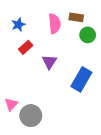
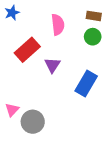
brown rectangle: (76, 17) -> (94, 16), moved
blue star: (18, 25) -> (12, 13), moved
red rectangle: (26, 47) -> (27, 50), size x1.6

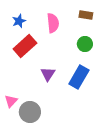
blue star: (12, 13) -> (19, 21), moved
green circle: (93, 37) -> (85, 44), moved
purple triangle: (52, 65) -> (48, 74), moved

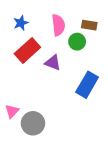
brown rectangle: (86, 15) -> (89, 25), moved
green circle: (85, 44) -> (77, 42), moved
purple triangle: (48, 74) -> (53, 63), moved, turned -42

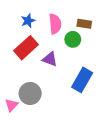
blue star: (21, 23) -> (28, 21), moved
gray circle: (33, 123) -> (30, 93), moved

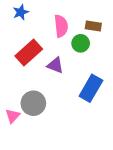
blue star: (28, 21) -> (21, 12), moved

